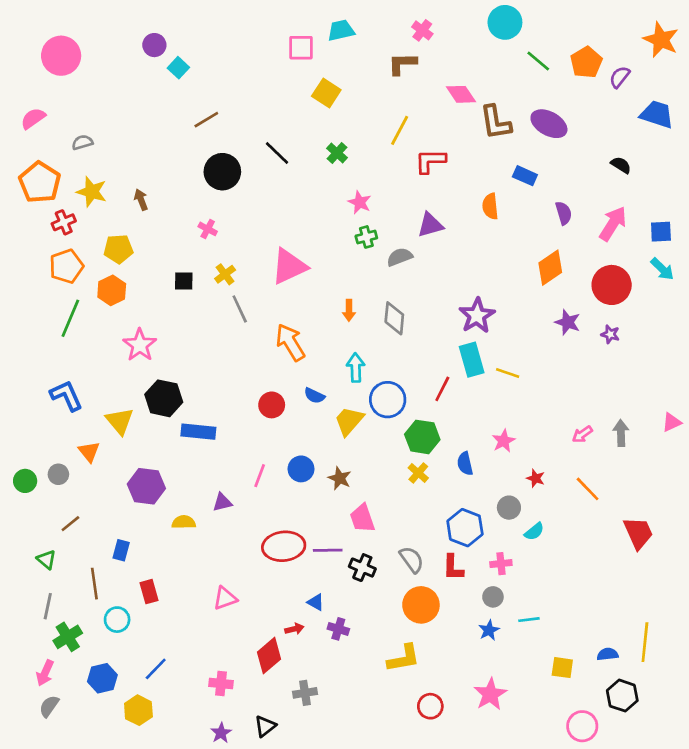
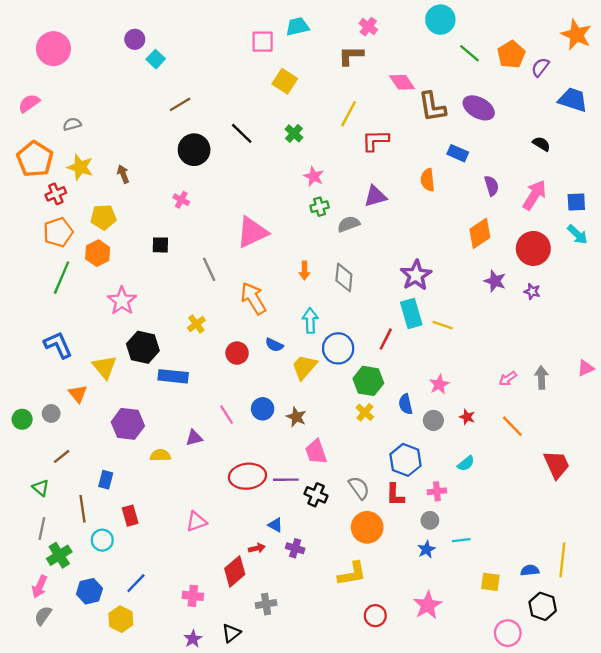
yellow cross: (225, 274) -> (196, 324), moved
pink line: (260, 476) -> (227, 415), turned -54
gray circle: (509, 508) -> (433, 420), moved

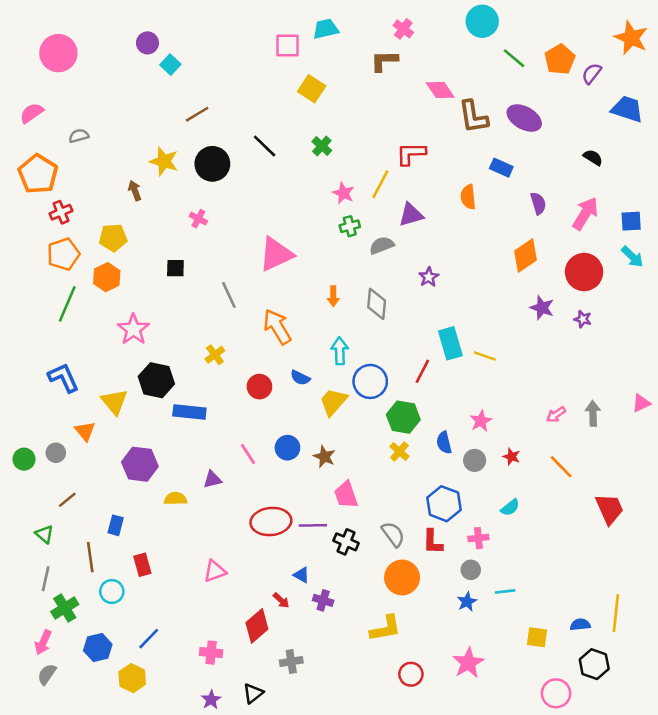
yellow line: (349, 114) -> (380, 184), moved
yellow star: (80, 167) -> (164, 161), moved
purple star: (416, 275) -> (429, 277), moved, size x0.6
red arrow: (257, 548) -> (281, 600), turned 56

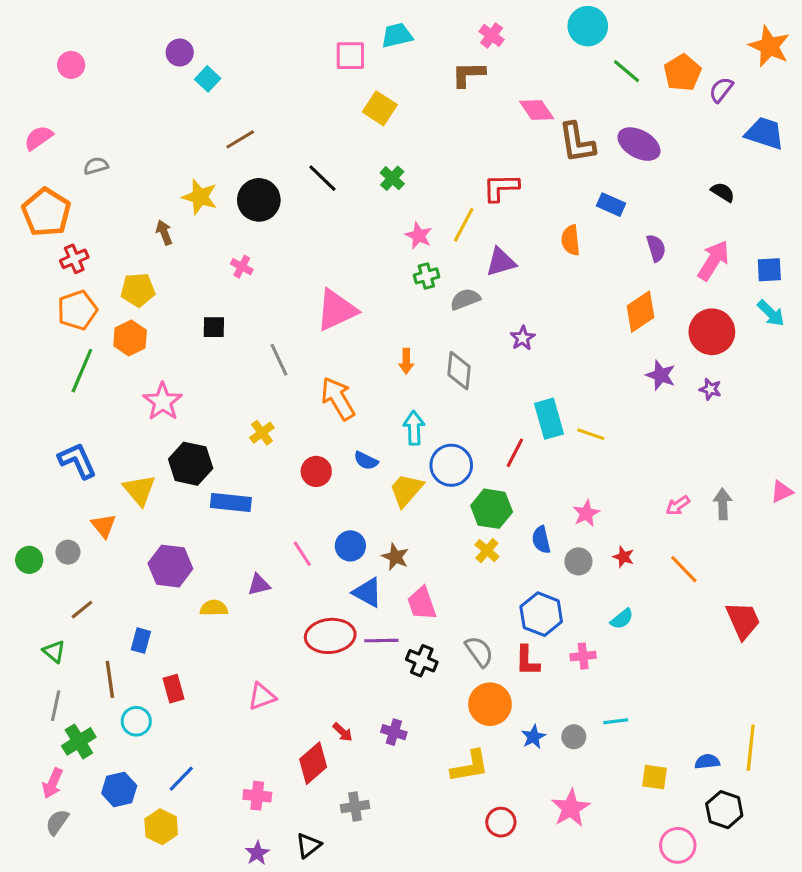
pink circle: (58, 53) -> (71, 65), size x0.6
gray circle: (471, 570) -> (574, 737), moved
blue triangle: (301, 575) -> (367, 592), moved, size x1.5
blue star: (467, 602) -> (533, 737), moved

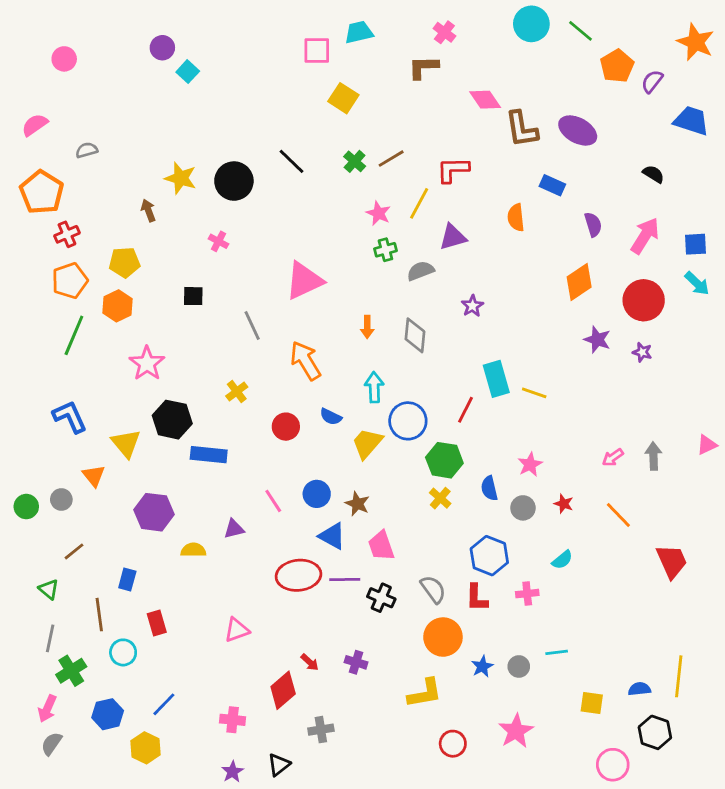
green line: (627, 71) -> (580, 31), moved
brown line: (240, 139) -> (391, 159), moved

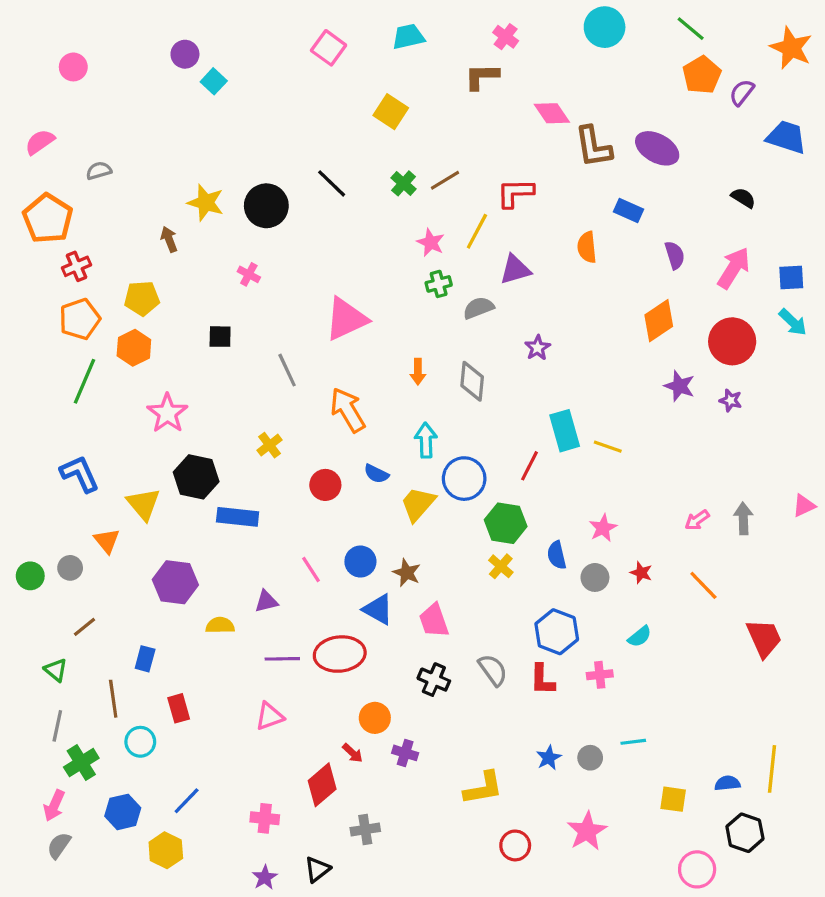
green line: (580, 31) -> (691, 29), moved
pink square: (317, 51) -> (329, 48), moved, turned 36
purple line: (345, 579) -> (282, 659), moved
orange circle: (443, 637) -> (375, 718), moved, size x0.7

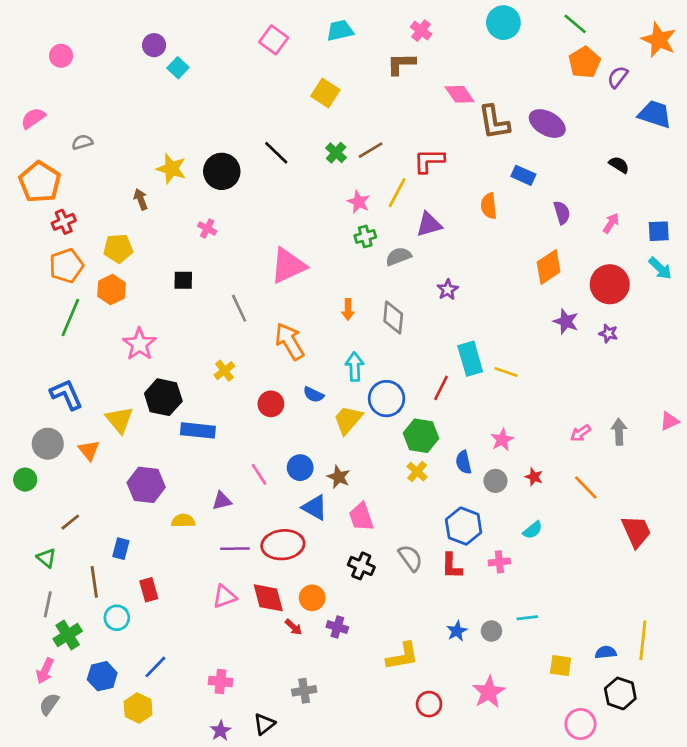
pink arrow: (734, 268) -> (611, 223), size x0.6
gray circle: (70, 568) -> (48, 444), moved, size x1.5
red diamond: (322, 785) -> (268, 598), moved, turned -64

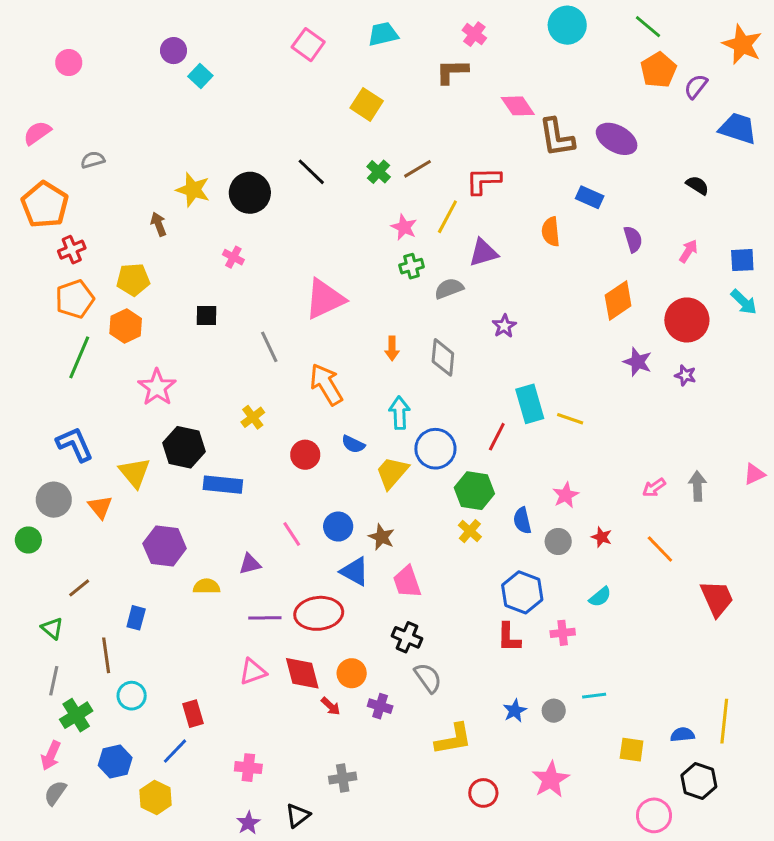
gray semicircle: (410, 558) -> (428, 678), moved
red rectangle: (149, 590) -> (193, 714), moved

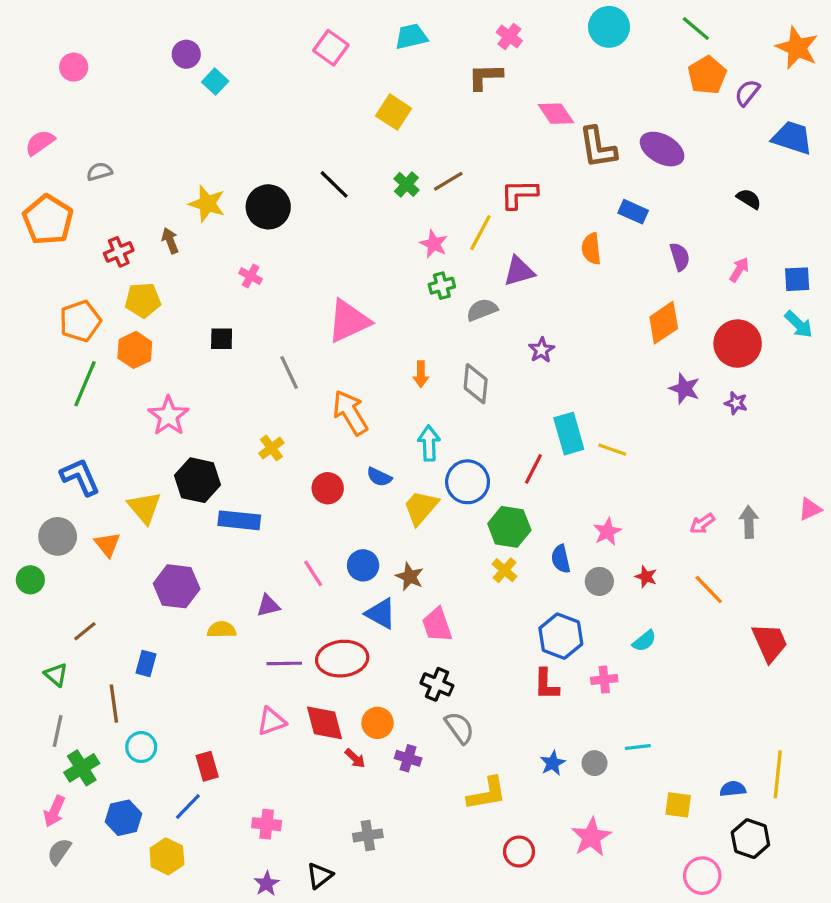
red cross: (72, 250) -> (119, 252), moved

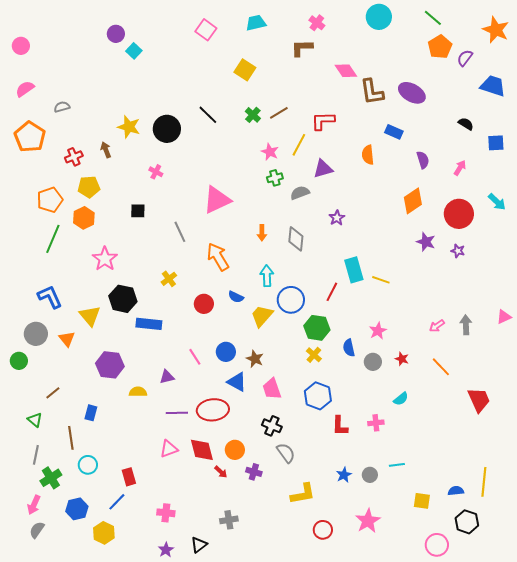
pink circle: (74, 67) -> (21, 46), moved
blue square: (797, 279) -> (496, 143), moved
blue hexagon: (561, 636) -> (318, 396), moved

